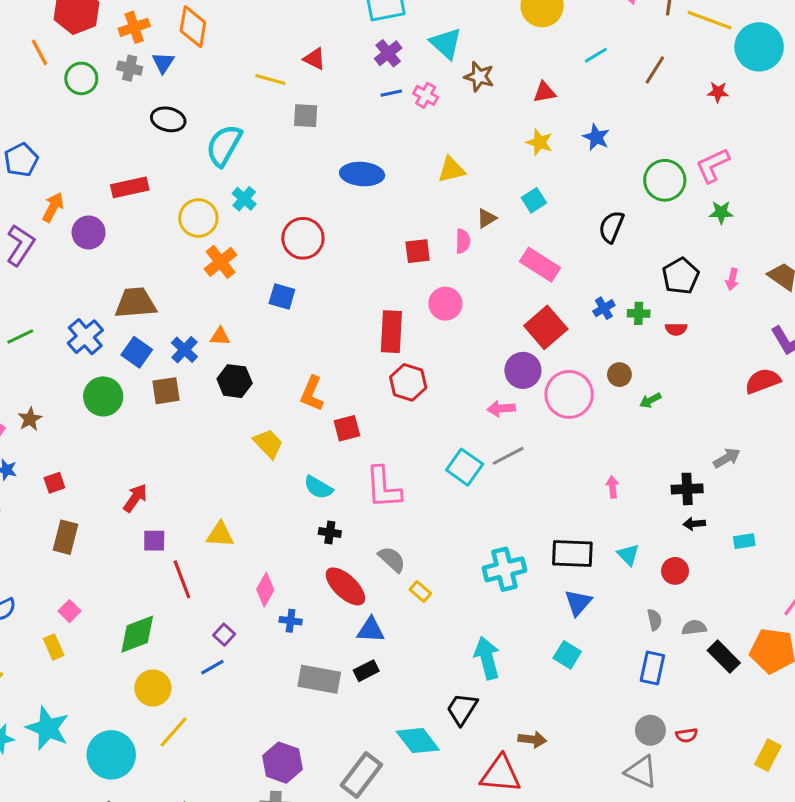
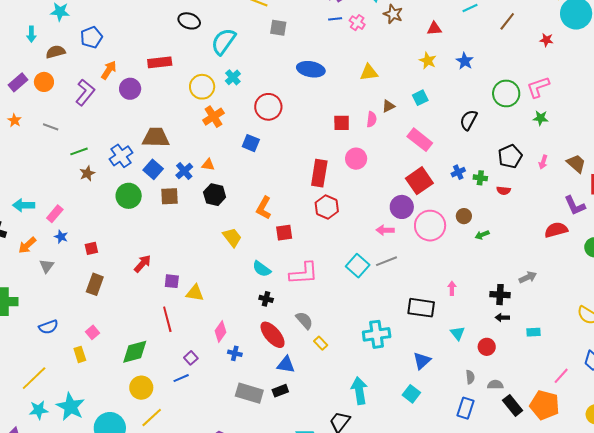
brown star: (30, 419) -> (87, 173), moved
pink L-shape: (383, 487) -> (304, 273), turned -96
purple square: (154, 541) -> (172, 281), moved
black rectangle: (572, 554) -> (421, 308), moved

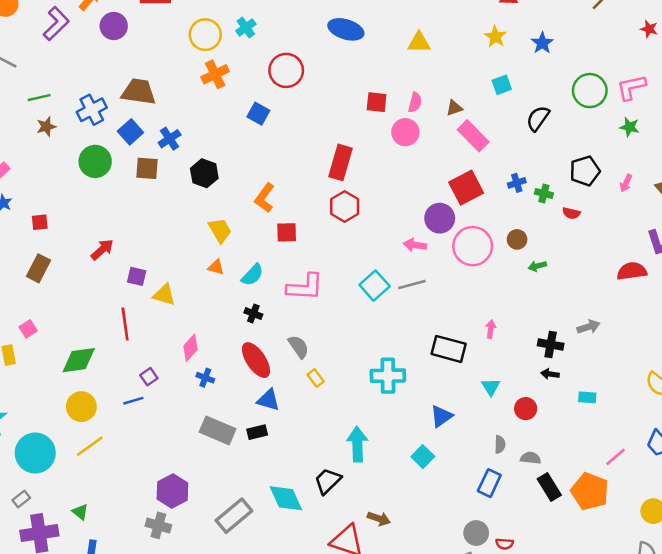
cyan square: (420, 98) -> (502, 85), moved
brown triangle: (388, 106) -> (454, 108), moved
pink circle: (356, 159) -> (405, 132), moved
orange triangle: (208, 165) -> (216, 267), moved
cyan semicircle: (262, 269) -> (252, 275), turned -90

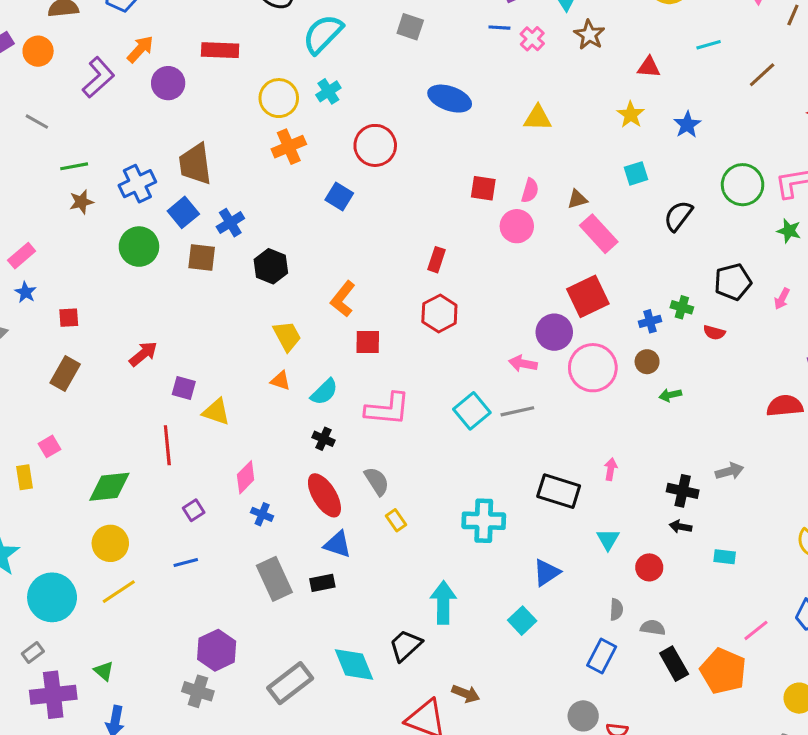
brown trapezoid: (139, 92) -> (195, 164), turned -108
red rectangle: (340, 162) -> (437, 260), size x0.6
blue cross: (517, 183) -> (650, 321), moved
blue line: (133, 401) -> (186, 562), moved
gray rectangle: (218, 430) -> (274, 579), turned 40

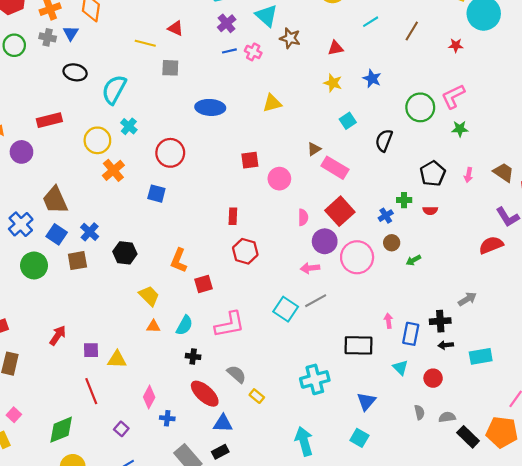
pink semicircle: (530, 191) -> (303, 217), moved
cyan rectangle: (725, 557) -> (481, 356), size x1.5
blue rectangle: (602, 656) -> (411, 334), moved

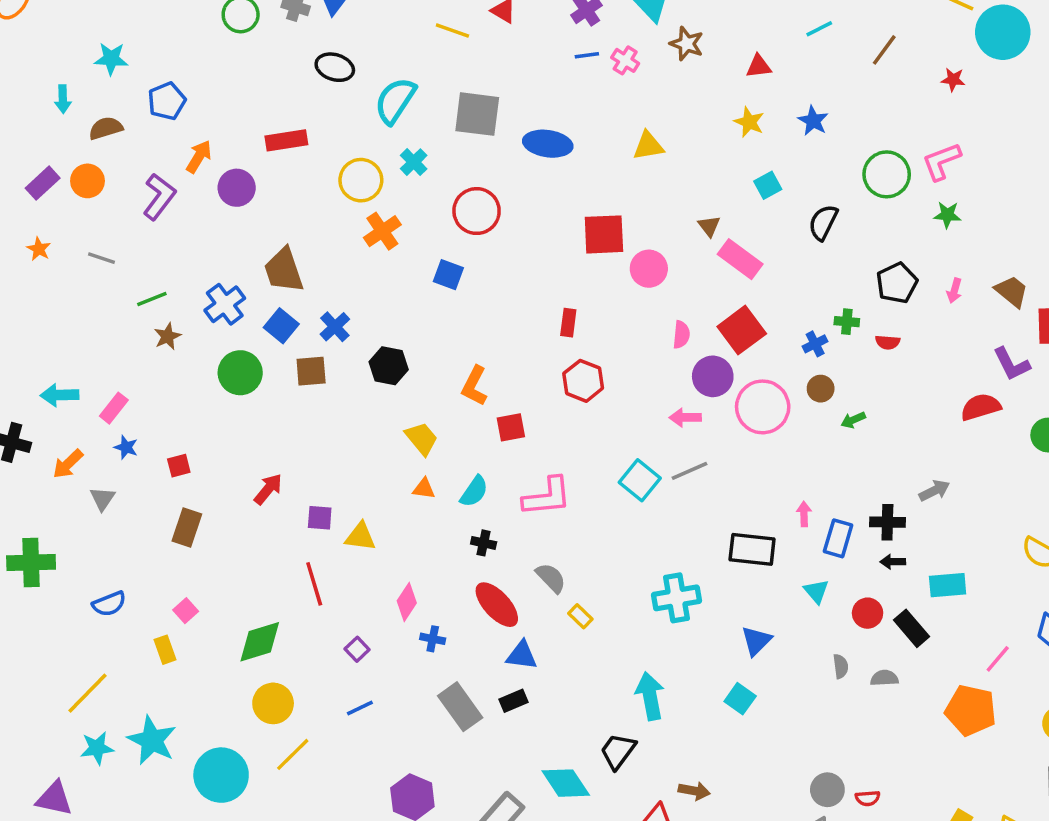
gray square: (170, 68) -> (477, 114), moved, size x1.6
brown triangle: (314, 149) -> (709, 226), turned -40
red square: (250, 160) -> (604, 234), size x1.5
black rectangle: (468, 437) -> (912, 628), moved

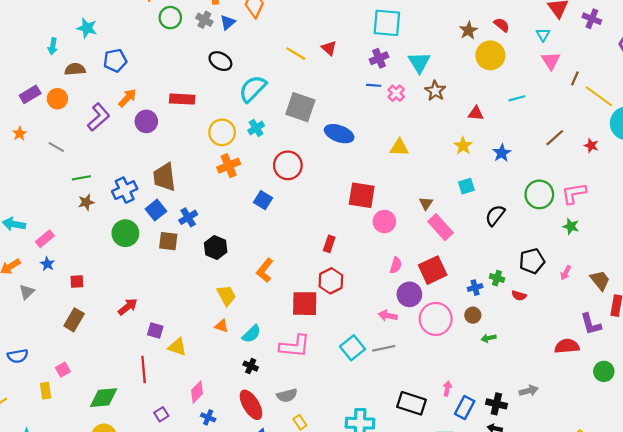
brown line: (884, 50) -> (555, 138), moved
red square: (511, 427) -> (305, 304), moved, size x1.5
gray semicircle: (551, 578) -> (287, 395), turned 108

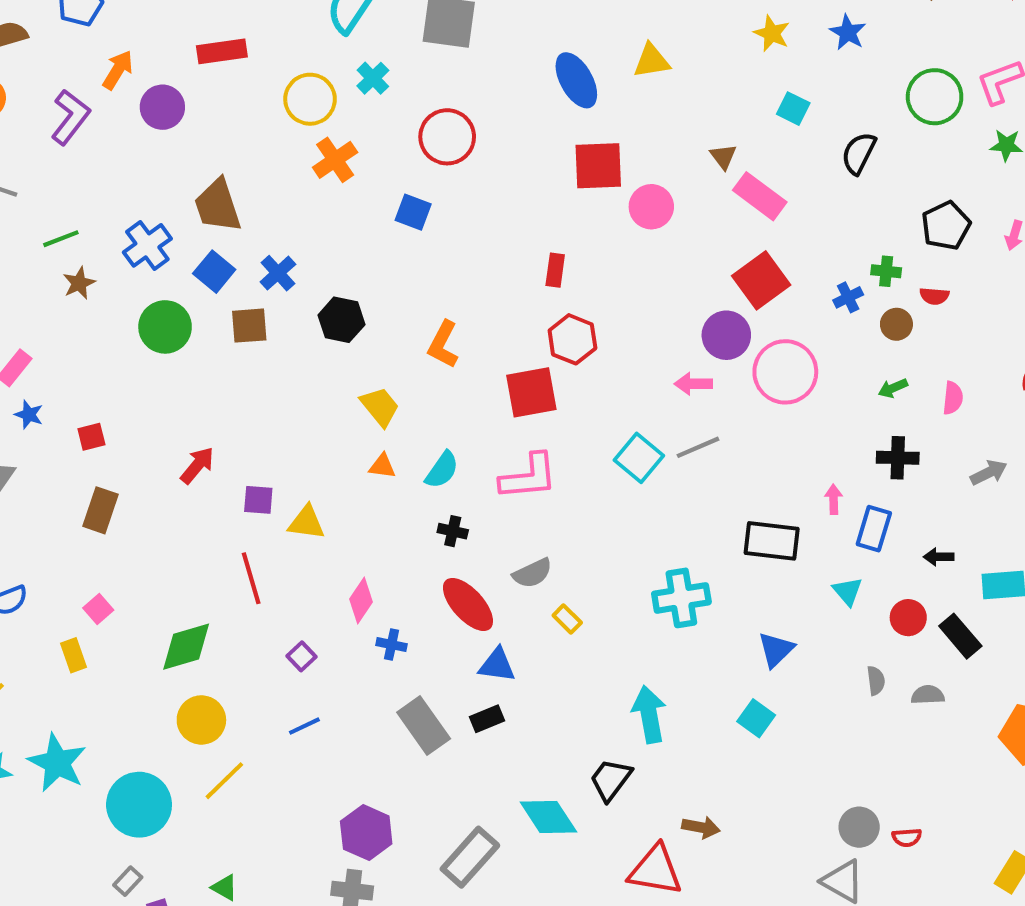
blue ellipse: (339, 134) -> (576, 80), moved, turned 52
cyan square: (466, 186) -> (793, 109), turned -35
pink semicircle: (396, 265) -> (953, 398), moved
brown circle: (473, 315) -> (896, 324), moved
black cross: (496, 404) -> (898, 458), moved

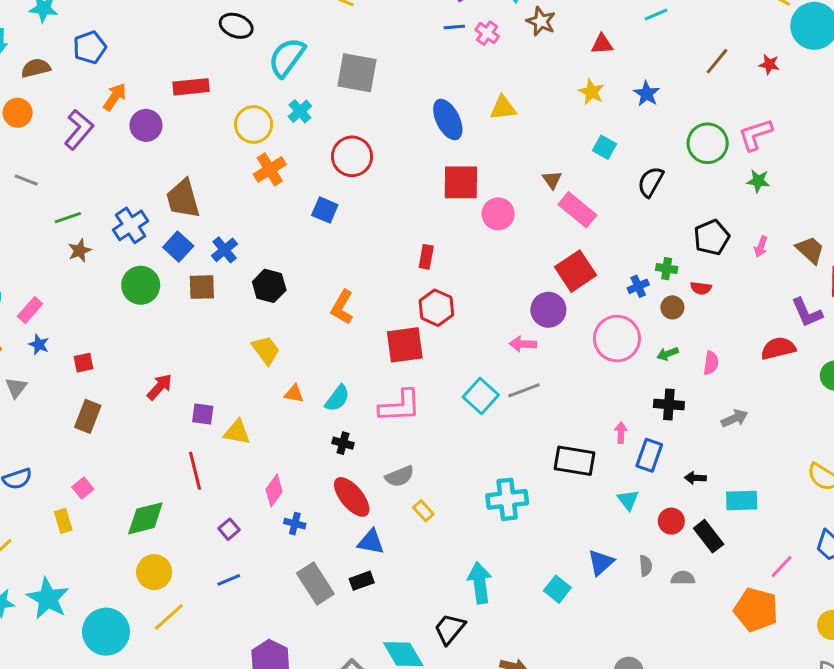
pink circle: (785, 372) -> (617, 339), moved
yellow trapezoid: (380, 407) -> (266, 350), moved
blue triangle: (776, 650) -> (601, 563), moved

